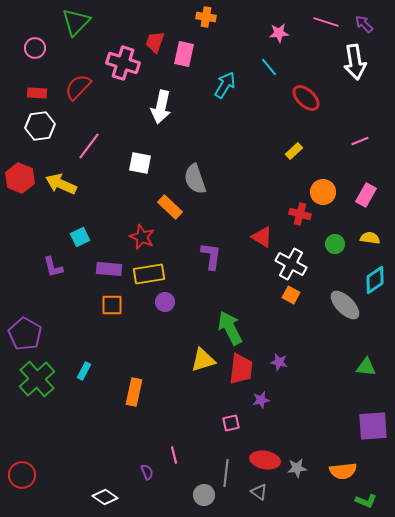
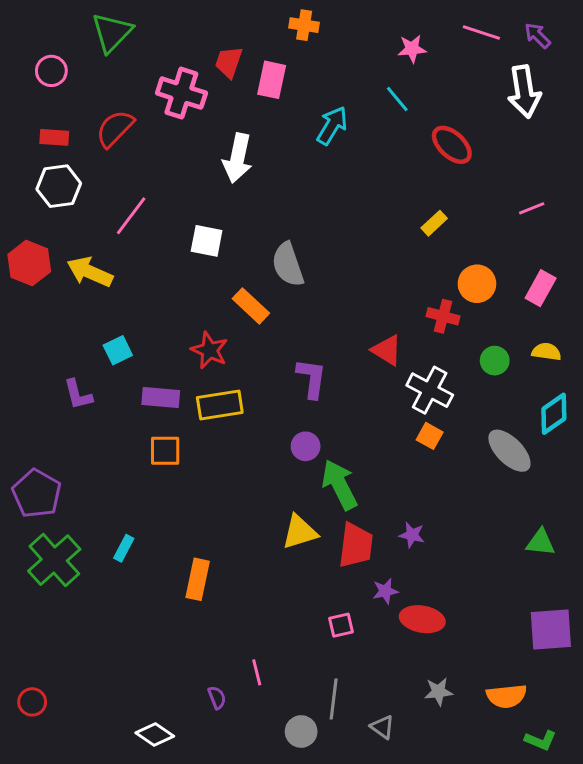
purple circle: (165, 302) -> (306, 446), moved
red ellipse: (265, 460) -> (422, 619), moved
red circle: (22, 475) -> (32, 702), size x0.7

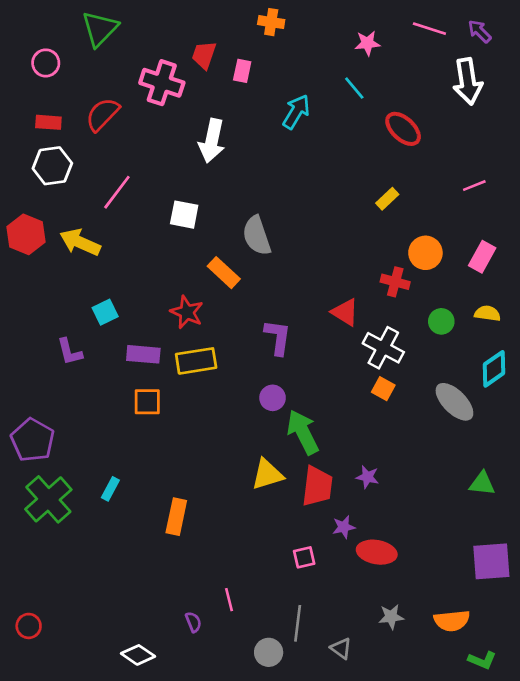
pink rectangle: (272, 80) -> (242, 71), size x0.7

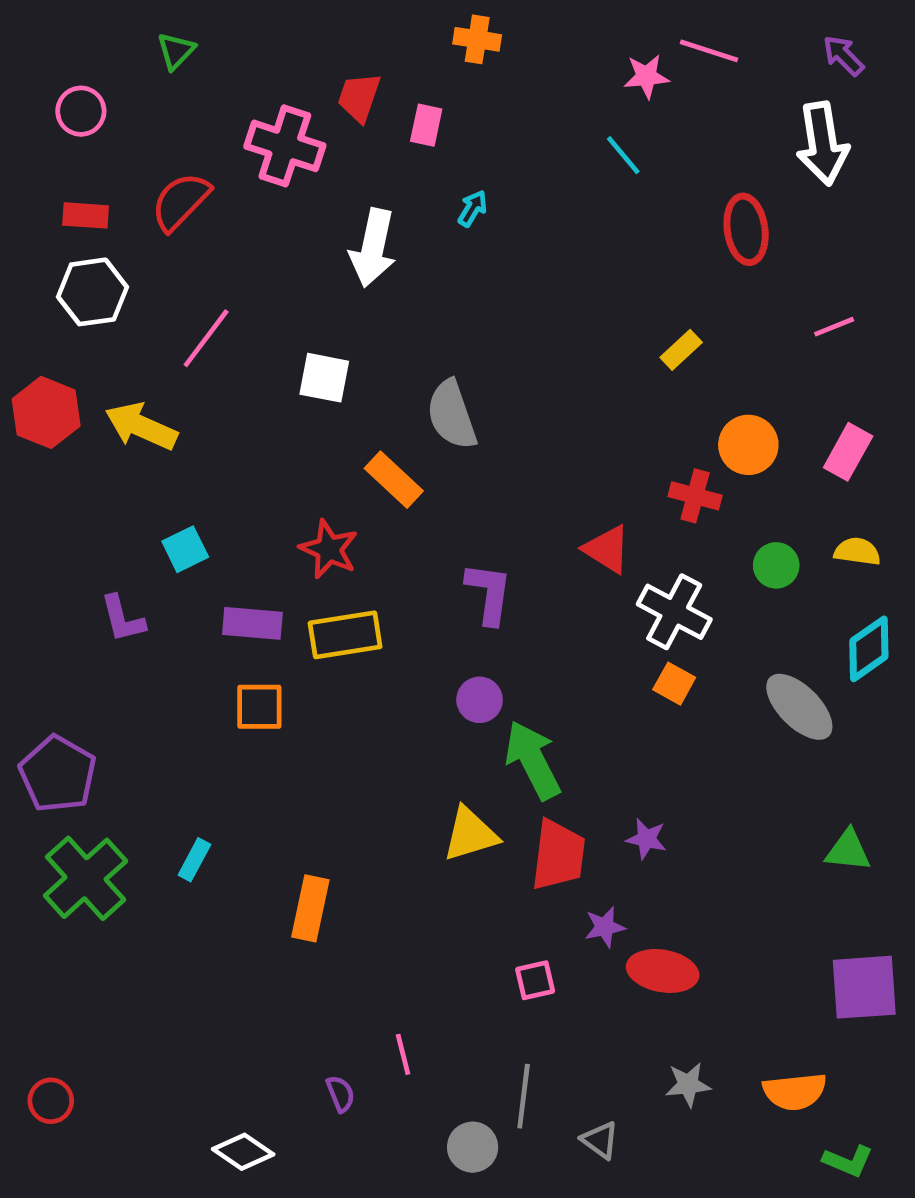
green triangle: (100, 29) -> (176, 51), size x0.6
pink line: (429, 29) -> (709, 51), moved
cyan arrow: (296, 112) -> (473, 208), moved, size x0.6
red ellipse: (403, 129) -> (746, 229), moved, turned 39

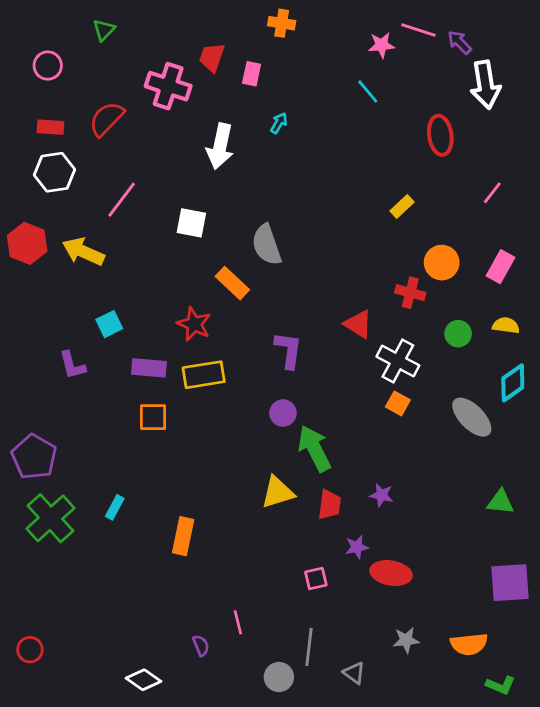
purple arrow: (843, 56) -> (459, 42), moved
pink line: (834, 327) -> (492, 193), turned -30
red trapezoid: (558, 855) -> (330, 505), size x0.7

